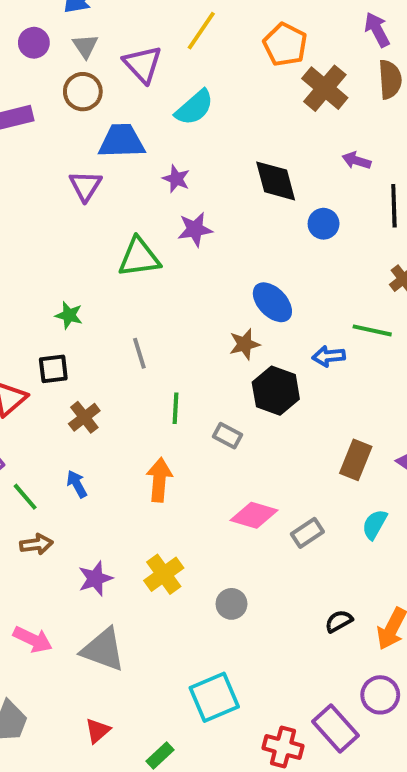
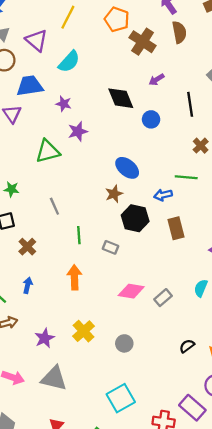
purple arrow: (356, 161) -> (157, 80), moved, turned -42
brown rectangle: (356, 460) -> (176, 228), moved, turned -30
blue arrow: (77, 484) -> (28, 285), turned 49

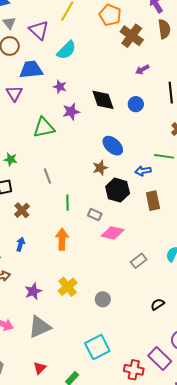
black diamond: (121, 98) -> (103, 100), moved
pink diamond: (131, 291) -> (113, 233), moved
gray triangle: (54, 378) -> (40, 327), turned -40

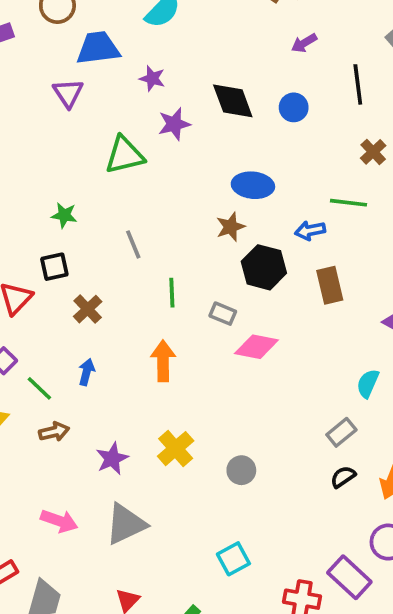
blue ellipse: (113, 146) -> (253, 185), turned -35
gray rectangle: (139, 261) -> (341, 432), moved
cyan square: (97, 347) -> (233, 559), size x0.7

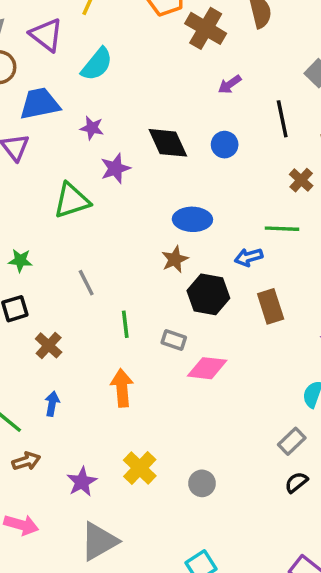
pink arrow: (59, 521) -> (21, 525), moved

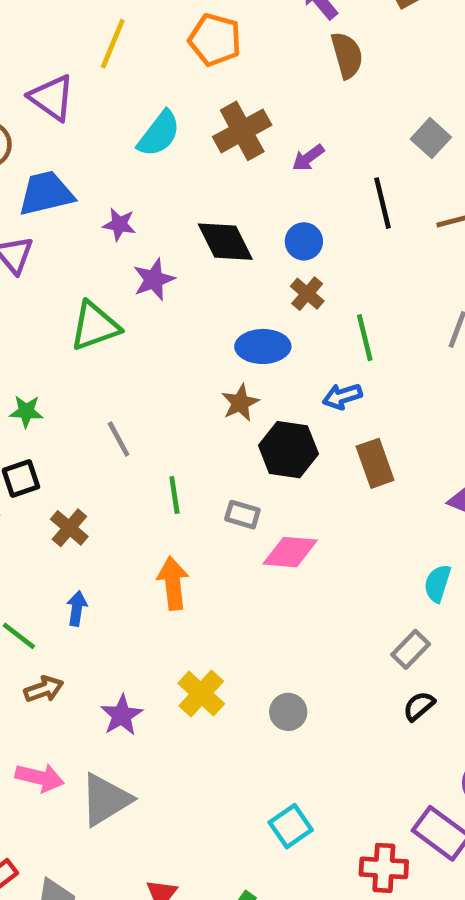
brown cross: (206, 28) -> (242, 131), moved, turned 33
cyan semicircle: (97, 64) -> (159, 134), moved
brown cross: (301, 180) -> (307, 294), moved
green line: (282, 229) -> (365, 338), moved, turned 76
gray triangle: (99, 541) -> (105, 800), moved

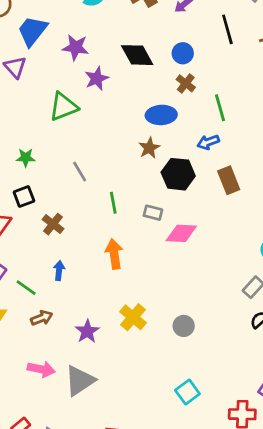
blue trapezoid: (46, 193) -> (32, 31), turned -36
purple star: (119, 224) -> (76, 47), size x1.4

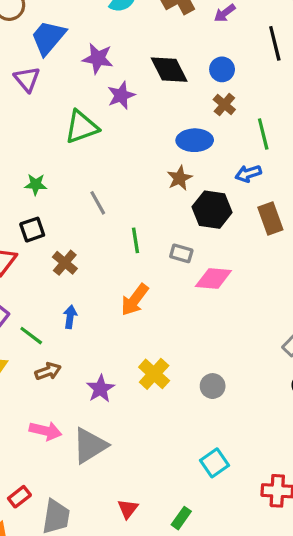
orange arrow: (114, 254) -> (135, 300), turned -136

